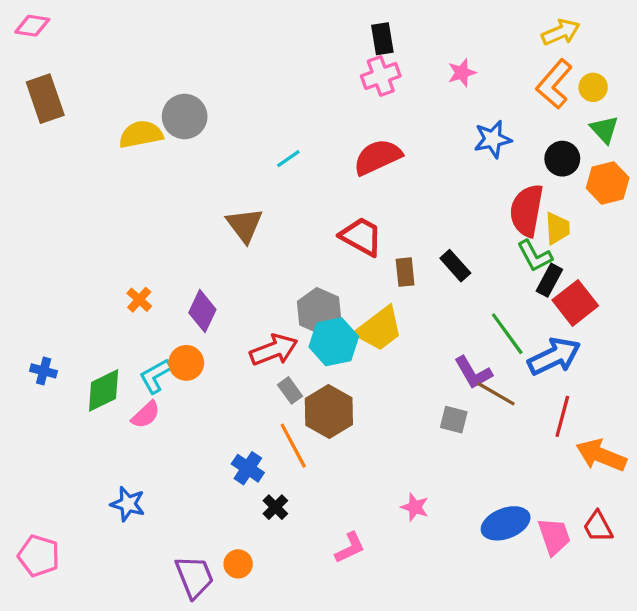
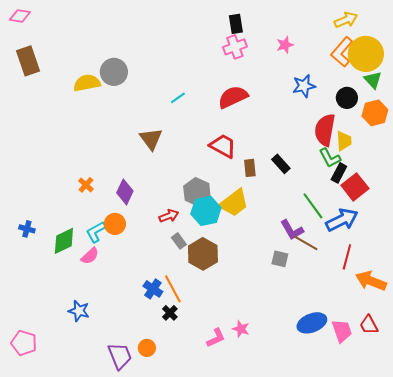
yellow circle: (593, 87) -> (366, 54), size x2.0
red arrow: (274, 350) -> (169, 216), size x0.7
orange line: (293, 446) -> (173, 289), moved
pink star: (415, 507) -> (241, 329), moved

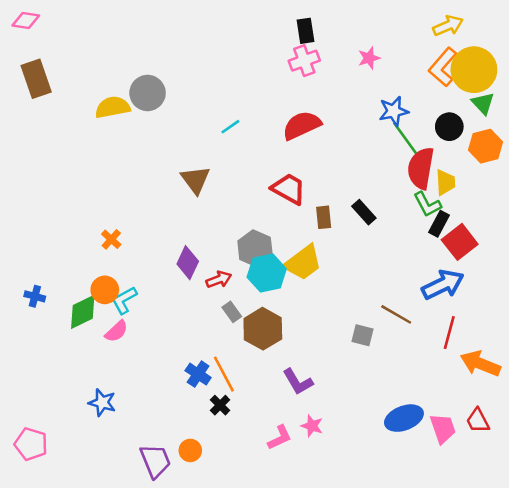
purple diamond: (125, 192) -> (188, 263), moved
green line: (313, 206) -> (405, 138), moved
orange circle: (115, 224) -> (105, 290), moved
purple L-shape: (292, 230) -> (298, 382), moved

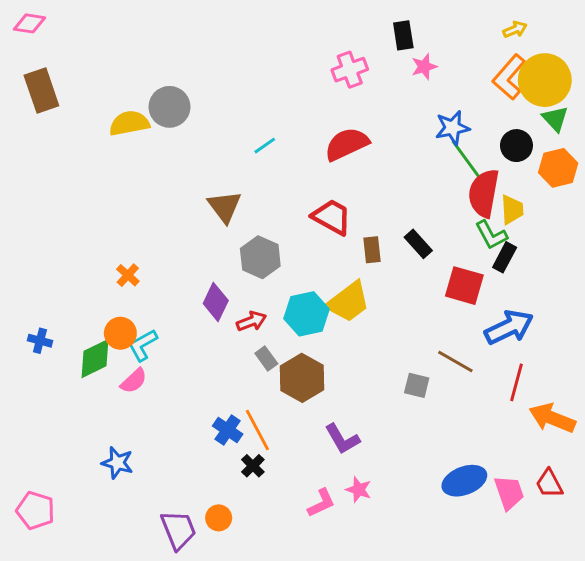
yellow arrow: (448, 26) -> (515, 29), size x0.7
black rectangle: (306, 31) -> (403, 35), moved
red square: (460, 242) -> (464, 286), moved, turned -36
gray hexagon: (255, 248) -> (260, 257), moved

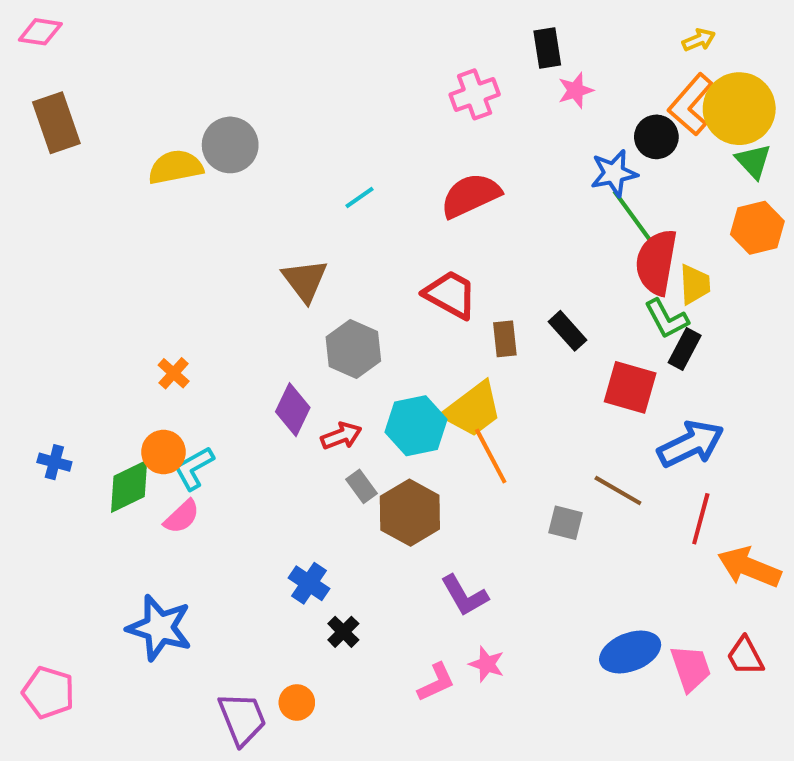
black circle: (516, 146) -> (656, 137), moved
orange line: (257, 430) -> (491, 456), moved
blue star: (117, 463) -> (159, 628), size x1.5

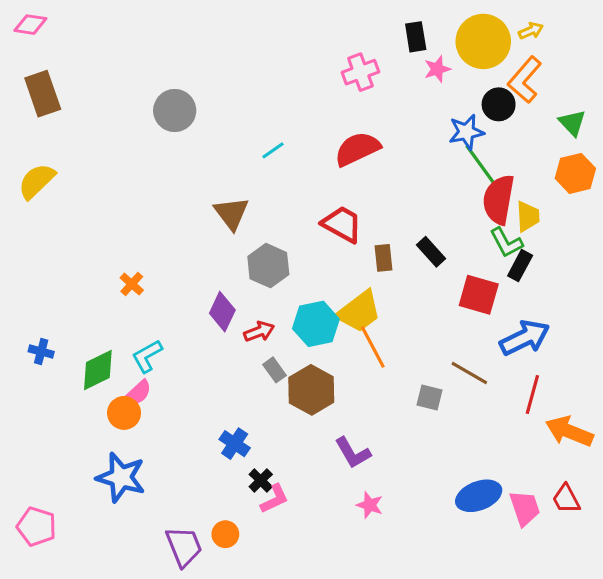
yellow circle: (739, 109) -> (483, 41), moved
yellow semicircle: (176, 167) -> (37, 181), moved, turned -33
orange circle: (163, 452) -> (124, 413), moved
pink L-shape: (436, 682) -> (274, 499), moved

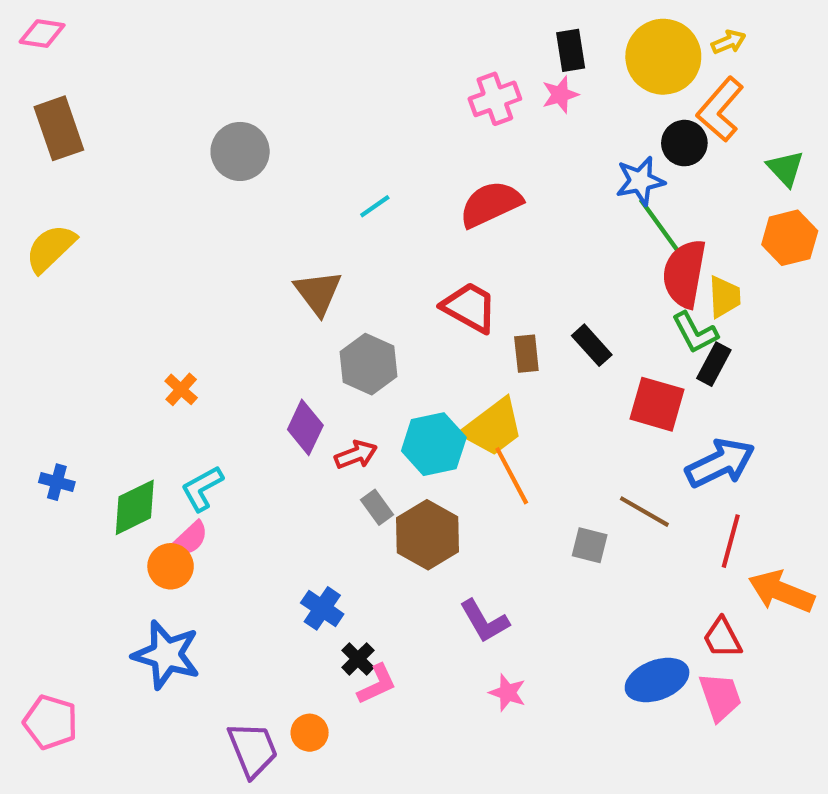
pink star: (437, 69) -> (560, 95), moved
red trapezoid: (566, 499) -> (722, 638), moved

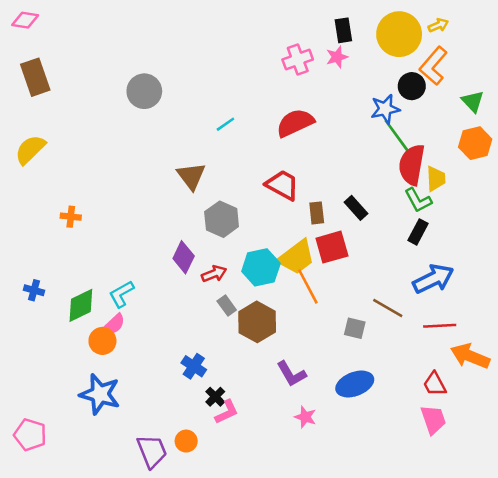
black rectangle: (714, 364) -> (418, 232), moved
orange cross: (181, 389) -> (71, 217), moved, turned -36
red square: (657, 404) -> (332, 247), moved, turned -32
red line: (731, 541) -> (440, 326), turned 72
blue ellipse: (657, 680) -> (355, 384), moved

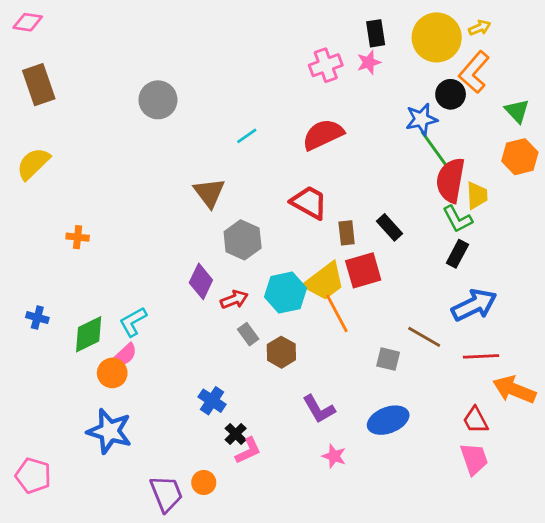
brown hexagon: (257, 322) -> (281, 352), size x0.7

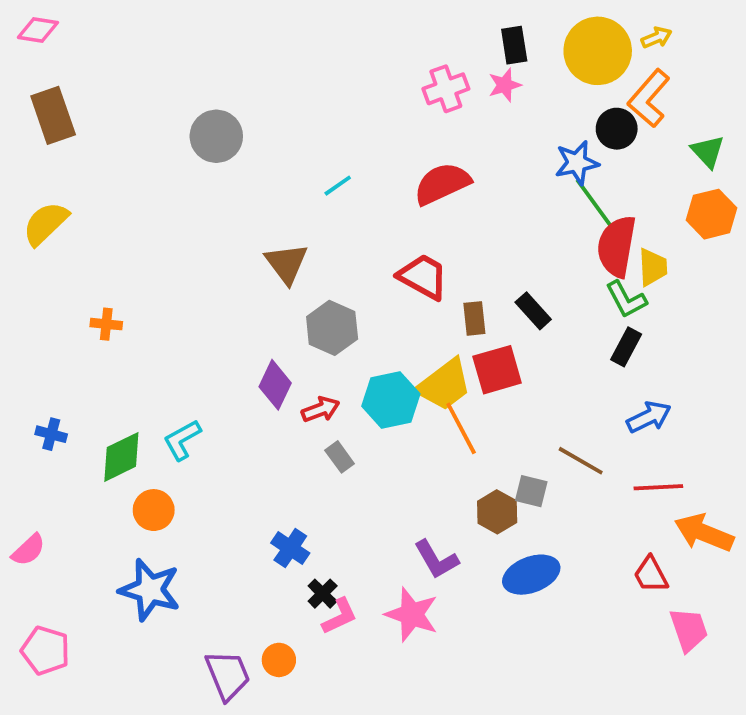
blue arrow: (474, 305) -> (649, 417), size x0.7
brown hexagon: (281, 352) -> (497, 512), moved
pink semicircle: (125, 355) -> (28, 550), moved
pink star: (334, 456) -> (412, 614), moved, size x1.6
pink trapezoid: (474, 459) -> (689, 630), moved

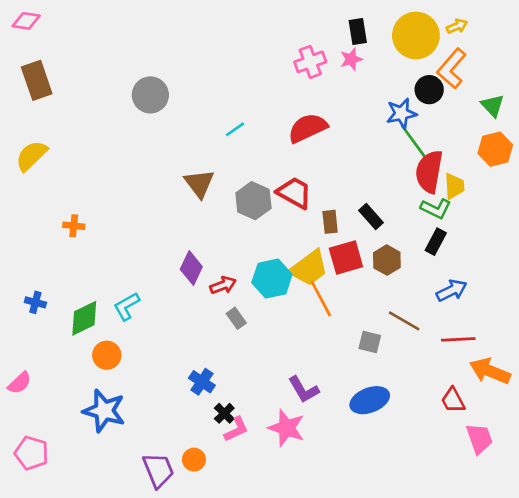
green L-shape: (626, 299) -> (436, 209), turned -36
gray hexagon: (332, 328) -> (253, 201), moved
brown hexagon: (497, 512) -> (387, 260), moved

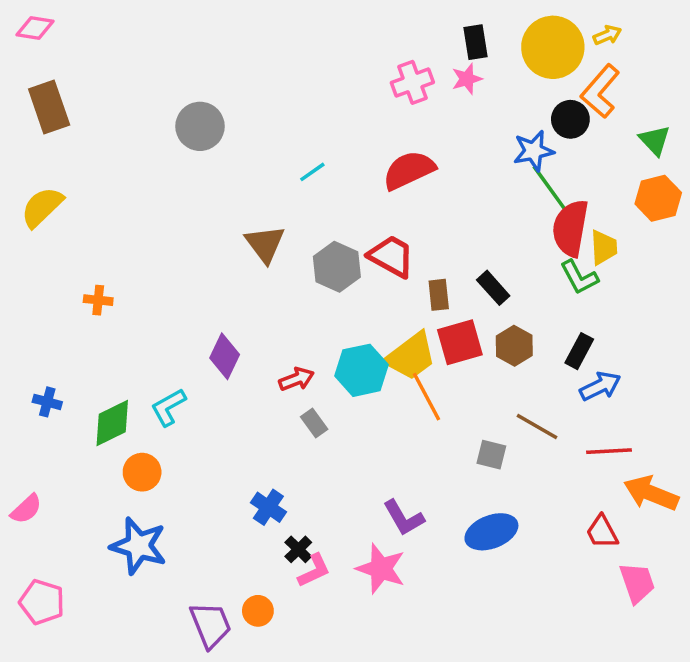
green L-shape: (436, 209) -> (579, 277), turned 36
black rectangle: (436, 242) -> (579, 351), moved
purple diamond: (191, 268) -> (225, 356), moved

